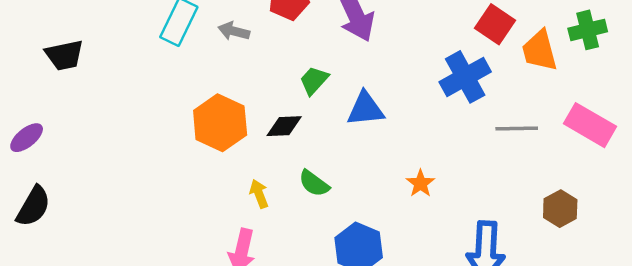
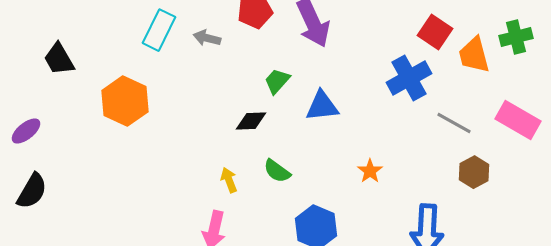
black trapezoid: (64, 55) -> (59, 59), turned 72
orange hexagon: (220, 123) -> (125, 101), moved
gray line: (517, 128) -> (454, 123), turned 30
brown hexagon: (560, 209) -> (474, 172), moved

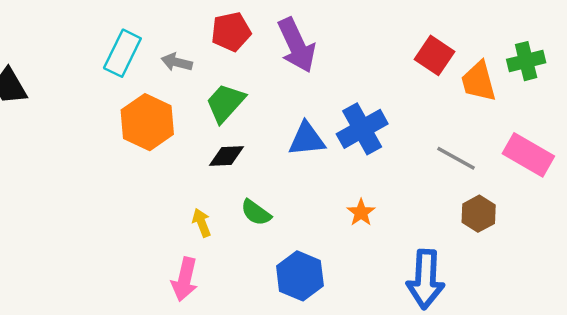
blue cross: (409, 78) -> (362, 129), moved
green trapezoid: (277, 81) -> (225, 103), moved, size x1.4
orange hexagon: (125, 101) -> (147, 122), moved

